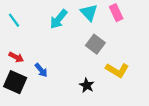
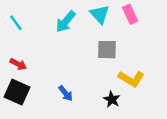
gray square: (95, 44) -> (107, 50), turned -36
blue arrow: (41, 70) -> (66, 93), moved
black star: (87, 85) -> (112, 99), moved

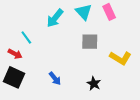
cyan line: (16, 23) -> (26, 38), moved
yellow L-shape: (131, 79) -> (120, 58), moved

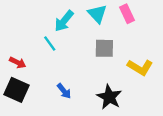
cyan line: (26, 38) -> (50, 44), moved
black star: (94, 84) -> (109, 97), size x1.5

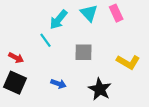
gray square: (104, 48) -> (84, 52), moved
blue arrow: (64, 91) -> (59, 84), turned -32

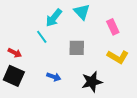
pink rectangle: (116, 13) -> (113, 27), moved
black star: (100, 89) -> (92, 82), turned 30

